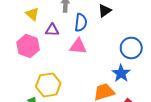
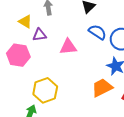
yellow triangle: (32, 14) -> (25, 22), moved
blue semicircle: (81, 23) -> (97, 32), moved, turned -54

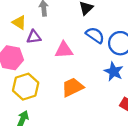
orange trapezoid: (102, 88) -> (73, 87), moved
yellow hexagon: (45, 90) -> (26, 87), moved

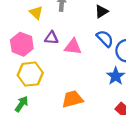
purple triangle: (34, 37) -> (51, 38), moved
orange trapezoid: (73, 87) -> (72, 99), moved

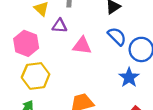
purple triangle: (51, 38) -> (60, 26), moved

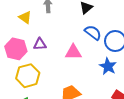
purple triangle: (60, 26) -> (40, 44), moved
pink triangle: (82, 46) -> (73, 52), moved

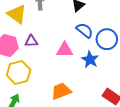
yellow triangle: (25, 17) -> (17, 14), size x1.5
blue star: (108, 66) -> (90, 60), moved

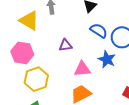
purple triangle: (31, 41) -> (65, 45), moved
pink triangle: (65, 50) -> (82, 69), moved

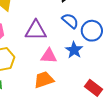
purple triangle: (65, 45) -> (36, 30), size x1.6

